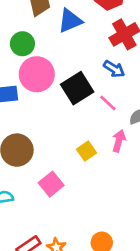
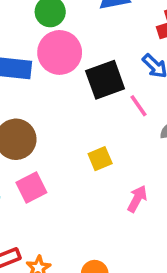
pink arrow: (119, 141) -> (137, 199), moved
pink square: (51, 184) -> (31, 188), moved

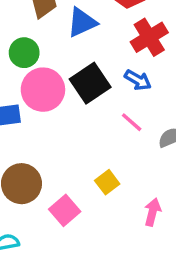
black square: (105, 80) -> (90, 83), moved
pink square: (31, 188) -> (65, 210), moved

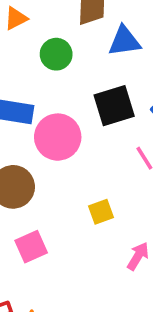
pink circle: (43, 90) -> (58, 137), moved
pink square: (65, 210) -> (31, 247), moved

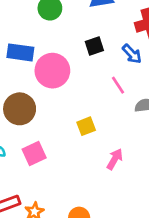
black square: (114, 106) -> (94, 46), size x0.6

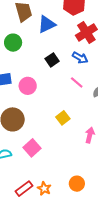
pink circle: (52, 71) -> (28, 86), size x0.7

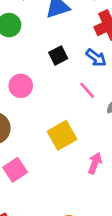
yellow square: (63, 118) -> (62, 135), size x1.5

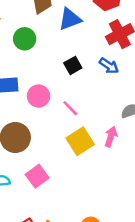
pink line: (87, 90) -> (70, 108), moved
pink arrow: (95, 163) -> (111, 137), moved

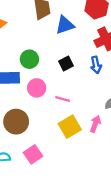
green circle: (25, 39) -> (29, 59), moved
blue arrow: (109, 66) -> (96, 65), turned 42
pink line: (70, 108) -> (63, 99), turned -32

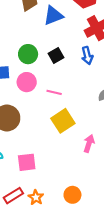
green circle: (29, 59) -> (28, 54), moved
pink arrow: (95, 124) -> (89, 143), moved
pink square: (33, 154) -> (27, 162), moved, turned 30

